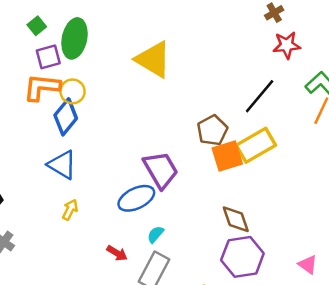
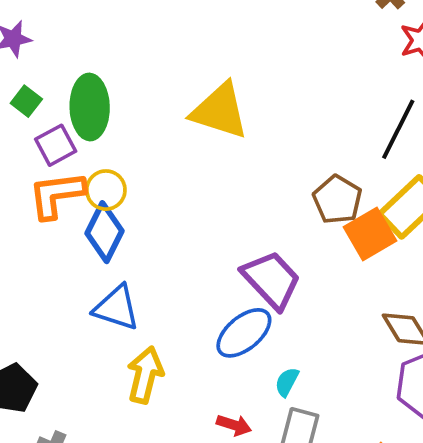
yellow arrow: (70, 210) -> (145, 375), size x1.6

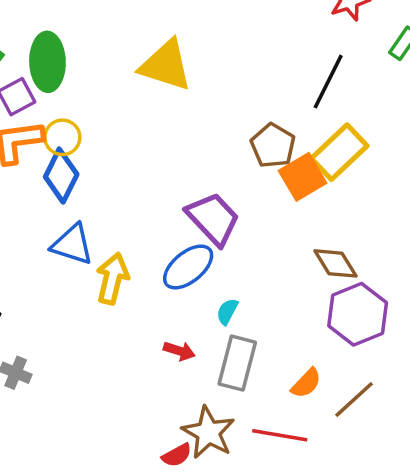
yellow arrow: (145, 375) -> (112, 278), moved

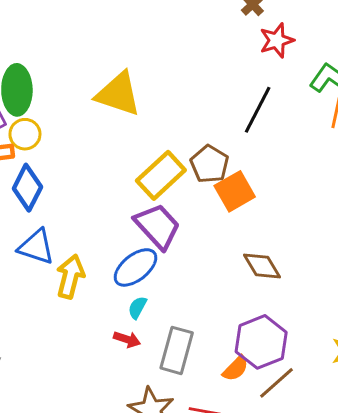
yellow circle: (62, 137) -> (25, 134), moved
yellow rectangle: (339, 152) -> (161, 175), moved
cyan semicircle: (227, 312) -> (137, 308), moved
purple hexagon: (358, 314) -> (261, 342), moved

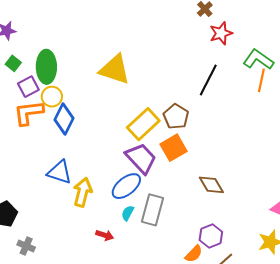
blue diamond: (27, 188) -> (64, 119), moved
orange square: (235, 191) -> (174, 148), moved
red arrow: (127, 339) -> (105, 235), moved
purple hexagon: (261, 342) -> (211, 236), size x0.7
gray rectangle: (177, 350) -> (153, 210), moved

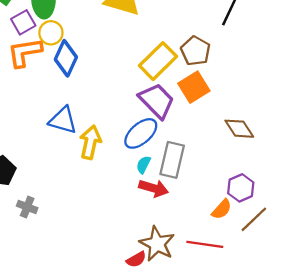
red arrow: (105, 235) -> (154, 188), moved, size x1.4

